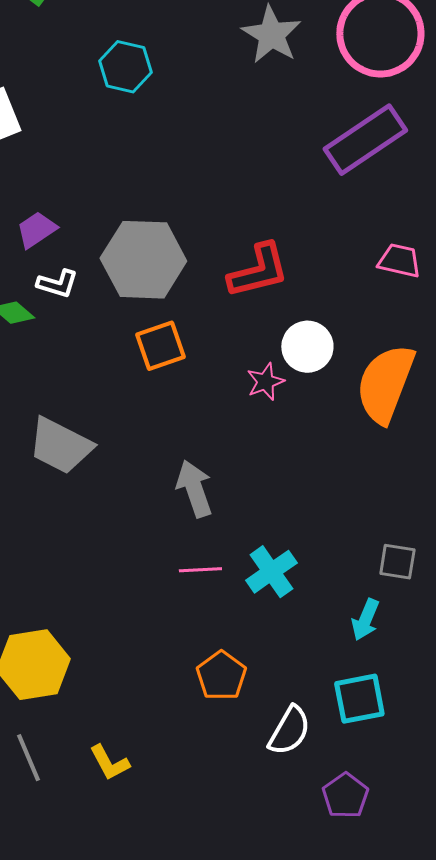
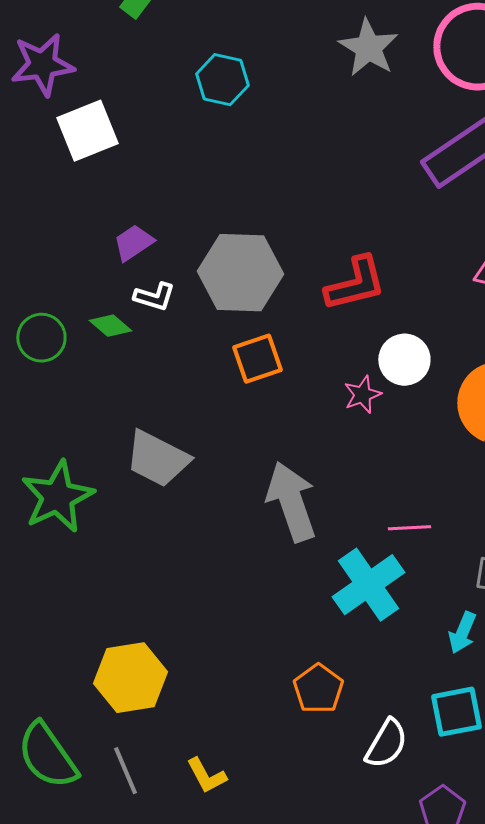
gray arrow: (194, 489) -> (291, 502), size x1.4
pink line: (200, 570) -> (409, 528), moved
cyan cross: (271, 572) -> (368, 585), size x1.4

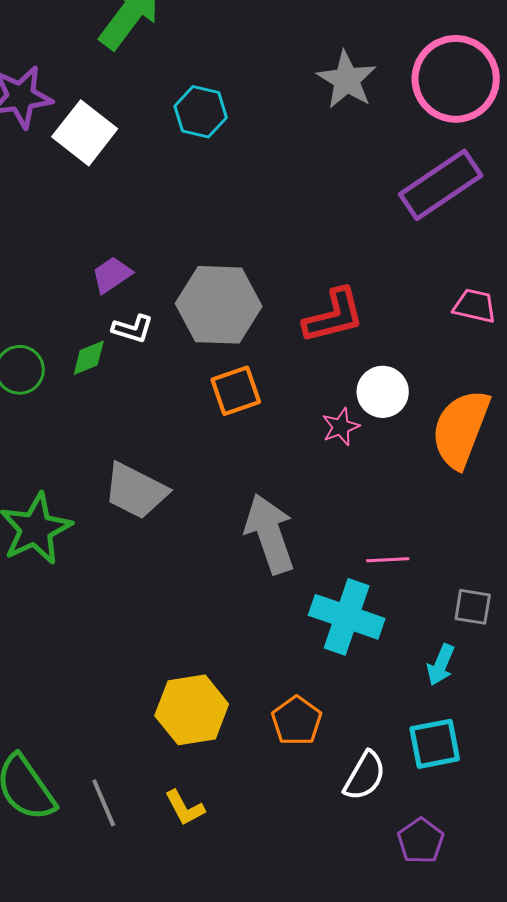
white square: (87, 131) -> (85, 133), moved, turned -30
green diamond: (110, 326) -> (89, 358), turned -63
cyan cross: (368, 585) -> (347, 617), turned -36
yellow hexagon: (130, 678) -> (192, 710), moved

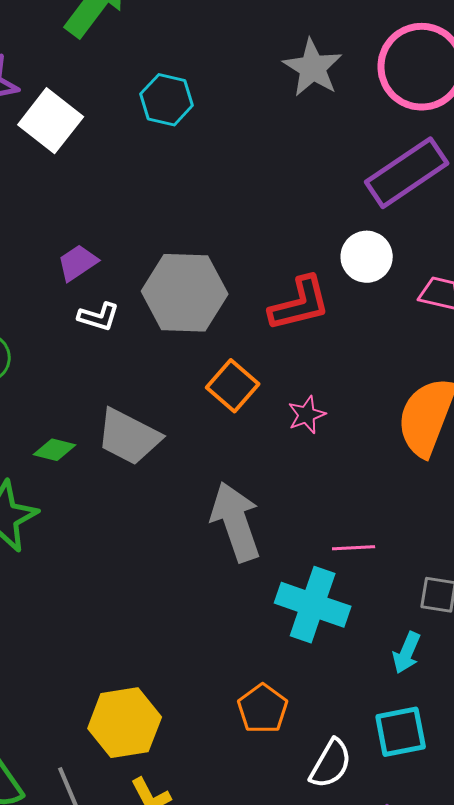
green diamond: (89, 358) -> (55, 450), moved, turned 36
orange square: (236, 391) -> (233, 386), moved, turned -30
white circle: (383, 392) -> (367, 257), moved
gray trapezoid: (136, 491) -> (129, 437), moved
yellow hexagon: (192, 710) -> (125, 723), moved

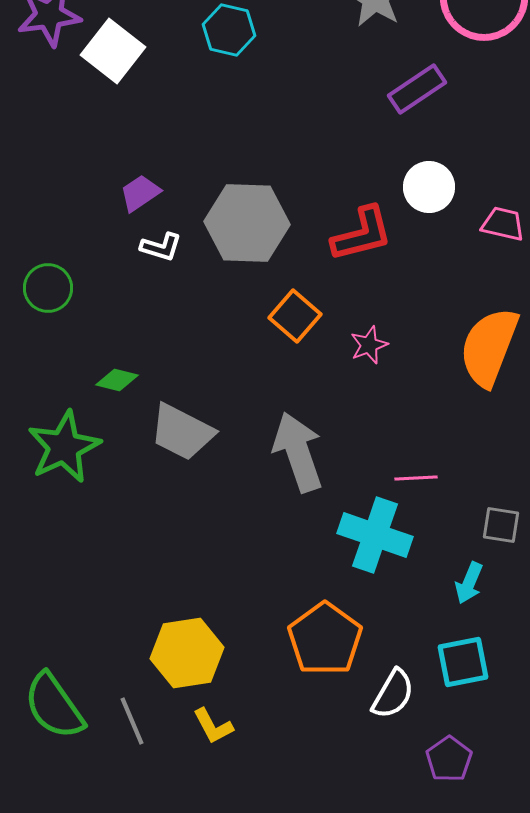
purple rectangle: (407, 173) -> (417, 89), moved, size x0.7
gray trapezoid: (129, 437) -> (182, 432), moved
orange pentagon: (263, 709) -> (325, 639), size x1.5

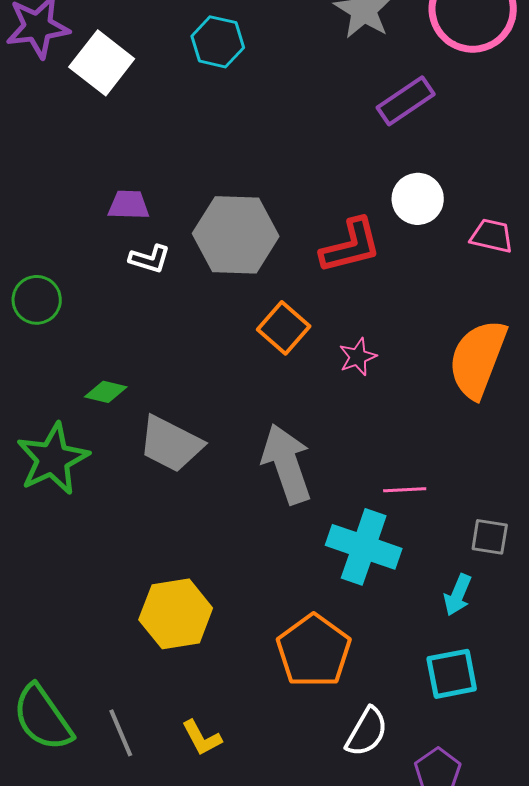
purple trapezoid: (140, 193) -> (129, 205), turned 36
yellow hexagon: (187, 653) -> (176, 614), moved
white semicircle: (393, 694) -> (367, 732), moved

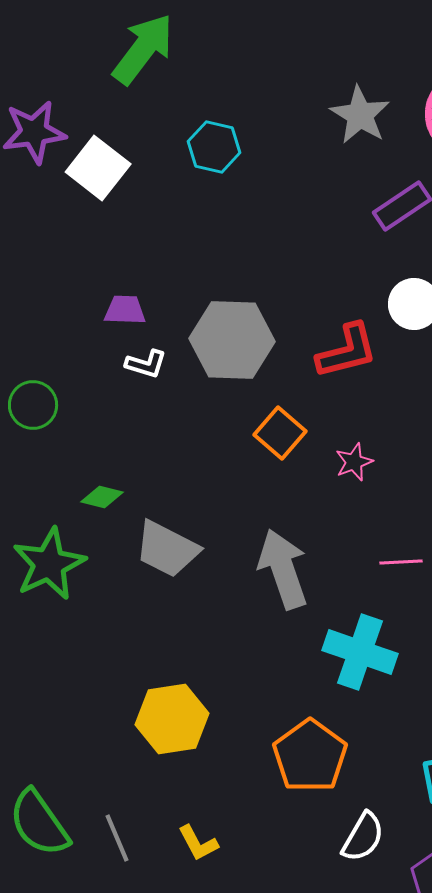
pink line: (405, 490) -> (401, 562), moved

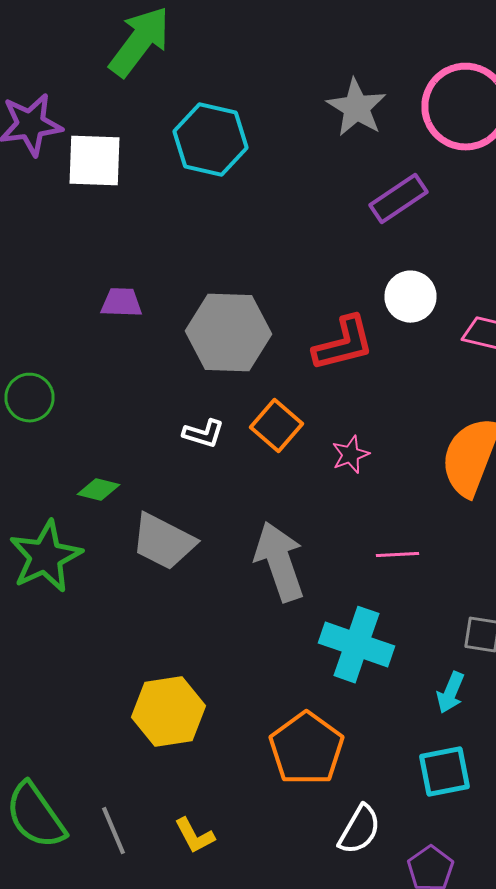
cyan hexagon: (214, 147) -> (210, 140), size x1.4
white square: (98, 168) -> (94, 161), turned -36
white L-shape: (146, 364) -> (204, 434), moved

